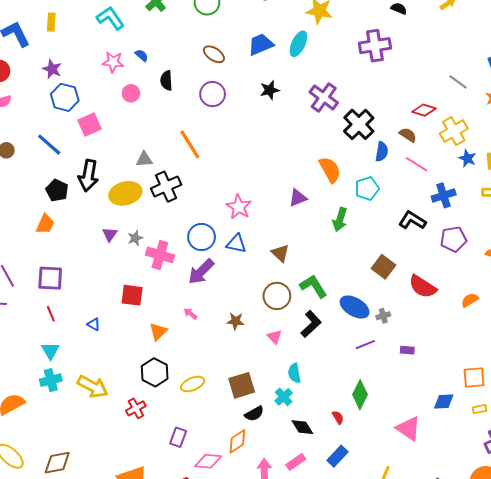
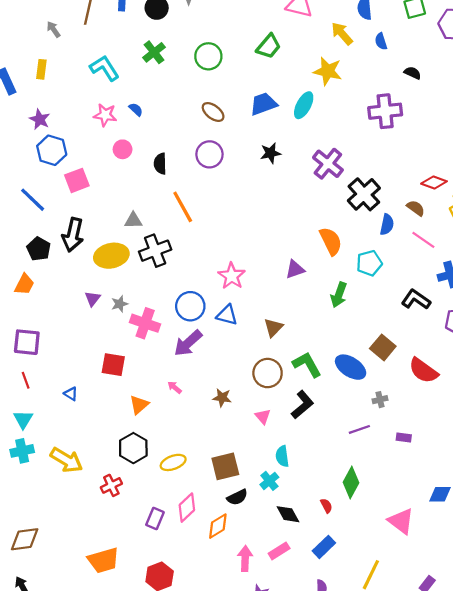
black semicircle: (166, 80) -> (160, 164), moved
brown triangle: (280, 253) -> (273, 327), turned 30
blue ellipse: (355, 307) -> (351, 367), moved
pink diamond: (208, 461) -> (187, 508), moved, turned -52

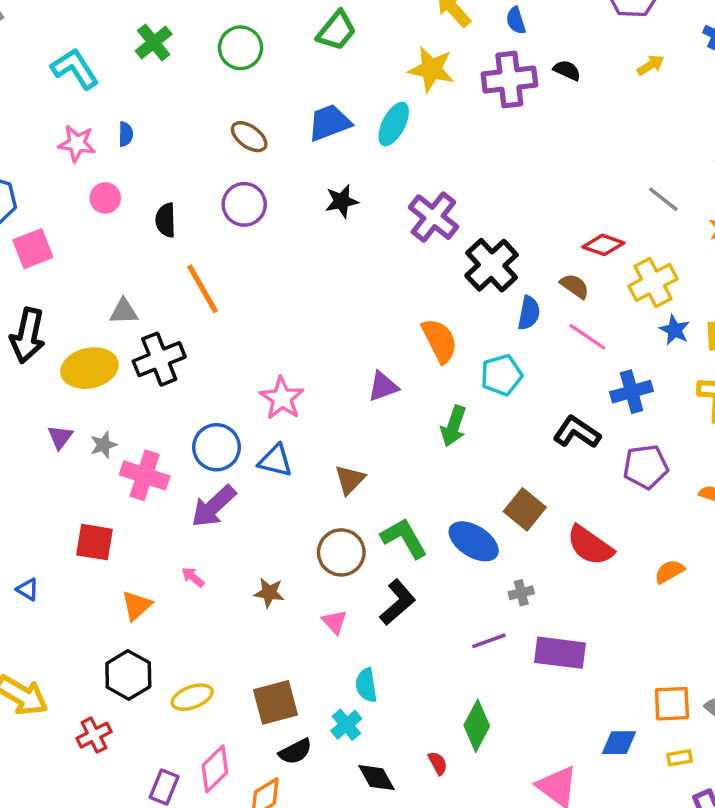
blue semicircle: (136, 109) -> (126, 134), turned 48
purple cross: (385, 111) -> (509, 80), moved
purple rectangle: (404, 437) -> (560, 653), size x2.0

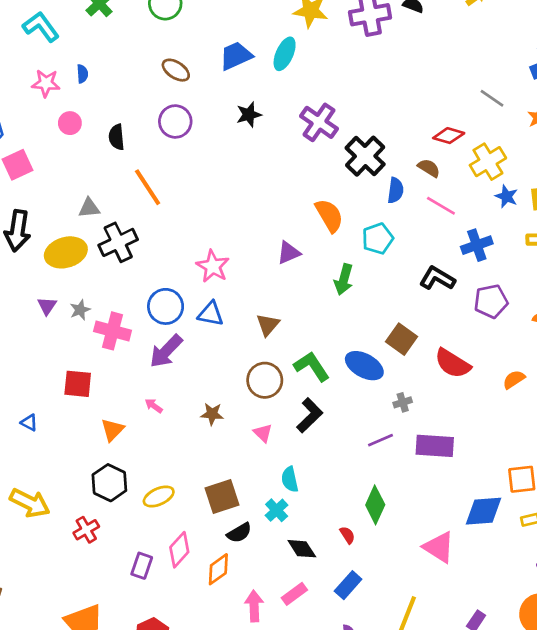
blue diamond: (619, 743) -> (484, 511), size x1.4

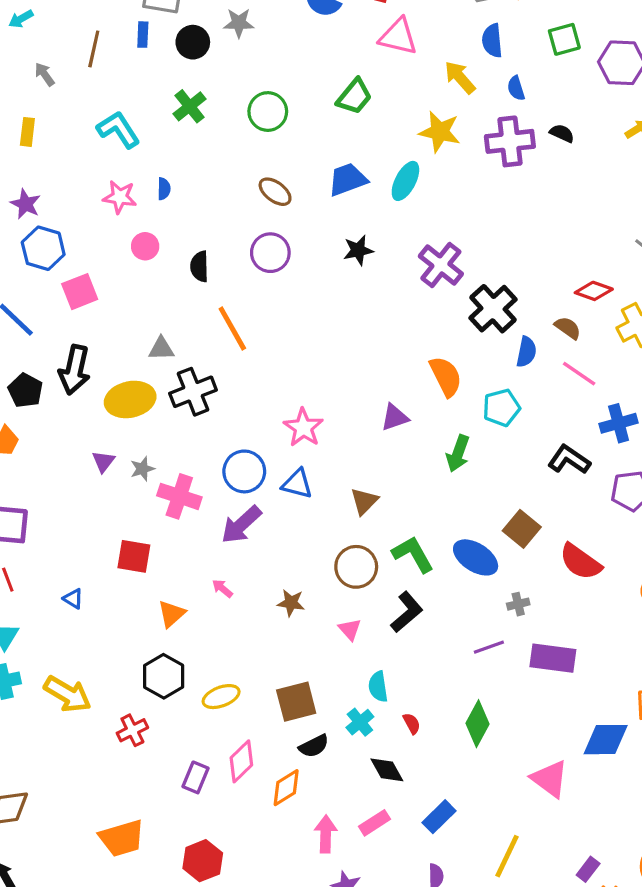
red semicircle: (347, 535) -> (412, 723), moved

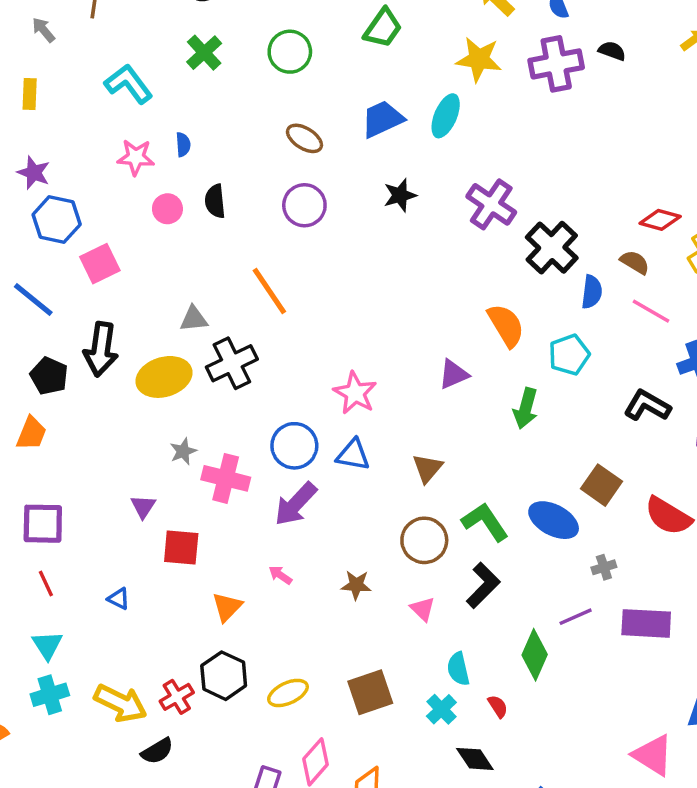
black semicircle: (199, 266) -> (215, 201), moved
purple triangle: (103, 461) -> (143, 507), moved
green diamond: (477, 724) -> (535, 655), moved
red cross: (132, 730) -> (177, 697), moved
black semicircle: (314, 746) -> (157, 751), moved

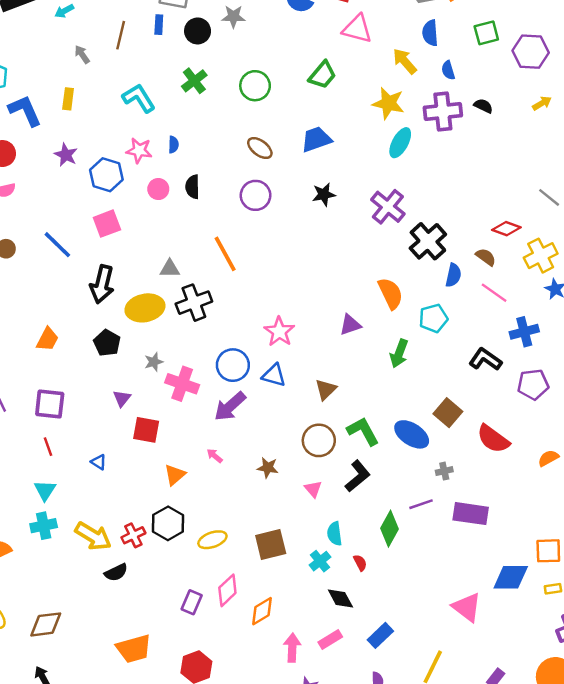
cyan ellipse: (446, 116) -> (400, 143), moved
blue hexagon: (57, 220) -> (106, 175), moved
black pentagon: (49, 376) -> (107, 343), moved

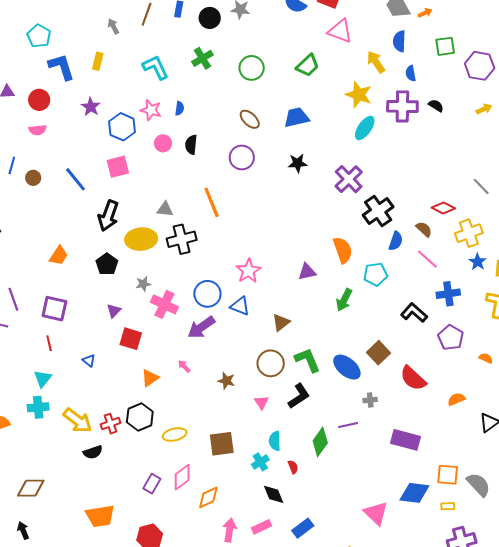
purple pentagon: (533, 384) -> (451, 338), turned 30
purple rectangle: (471, 514) -> (405, 440), moved

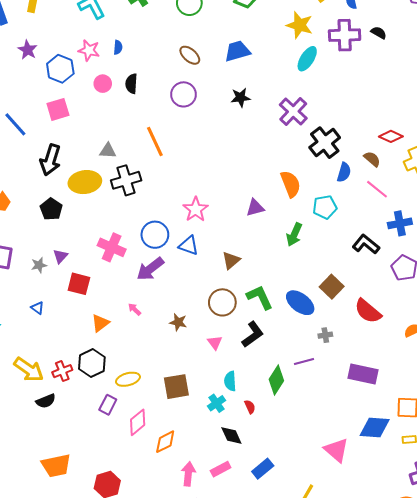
gray star: (143, 284) -> (39, 265), moved
purple rectangle: (152, 484) -> (108, 405), moved

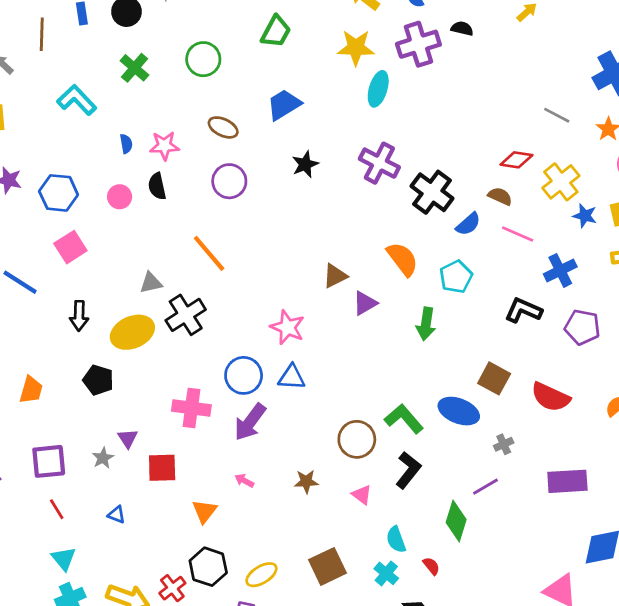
pink star: (89, 50) -> (164, 146), moved
black arrow: (50, 160) -> (79, 316), size x0.7
blue semicircle: (344, 172) -> (468, 224), turned 48
brown triangle: (231, 260) -> (335, 276), moved, turned 30

